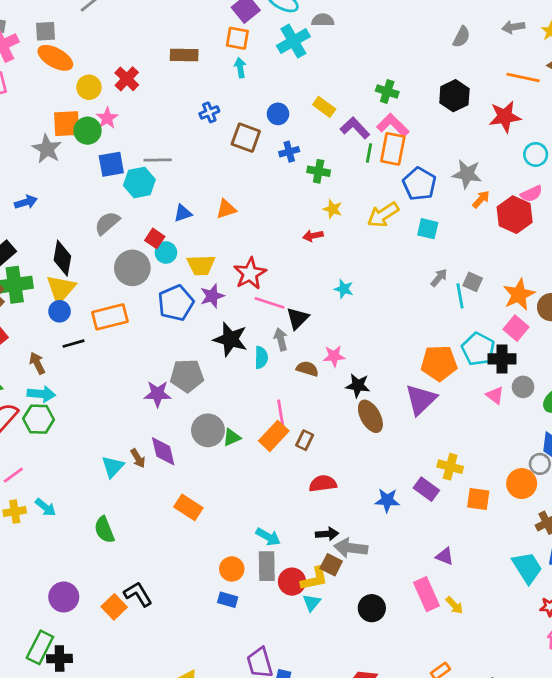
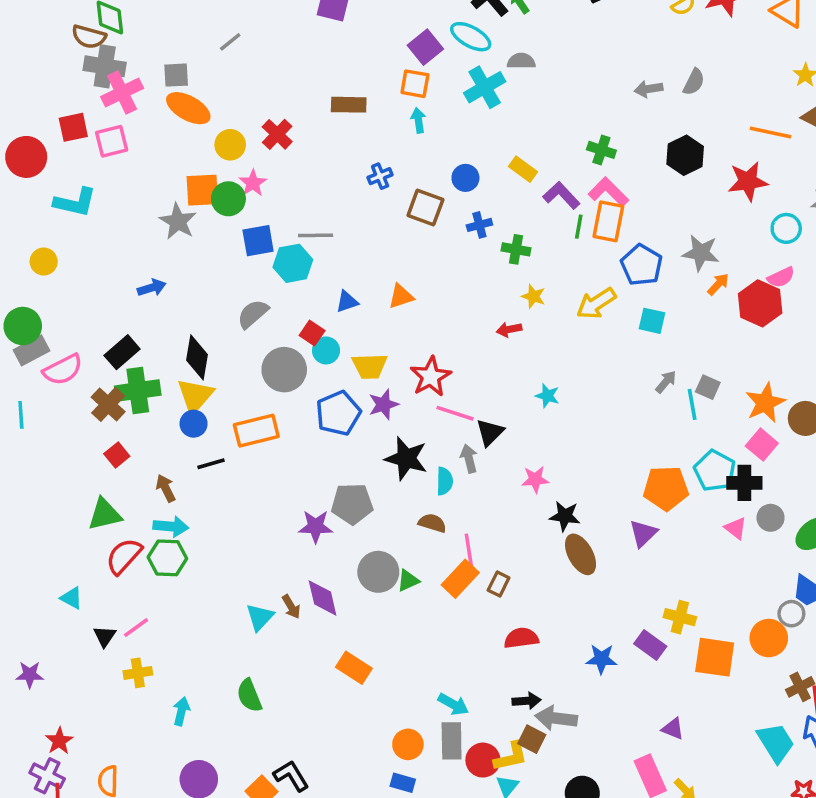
gray arrow: (513, 27) -> (648, 89), moved
brown semicircle: (307, 369) -> (432, 523), moved
purple triangle: (421, 400) -> (643, 533), size x0.7
orange square: (478, 499) -> (715, 657), size x1.4
cyan arrow: (46, 507) -> (181, 711), moved, turned -115

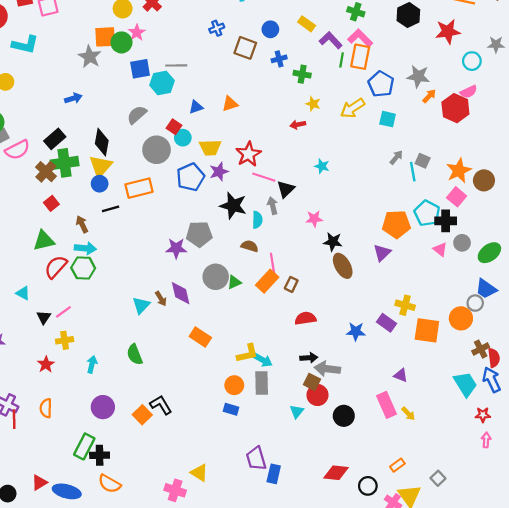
red star: (59, 741) -> (46, 364), moved
yellow L-shape: (511, 757) -> (247, 353), moved
red circle: (483, 760) -> (317, 395), moved

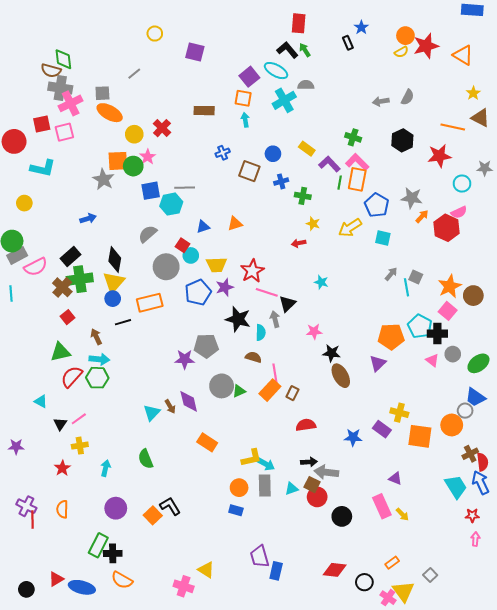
cyan triangle: (297, 411) -> (291, 489), moved, turned 32

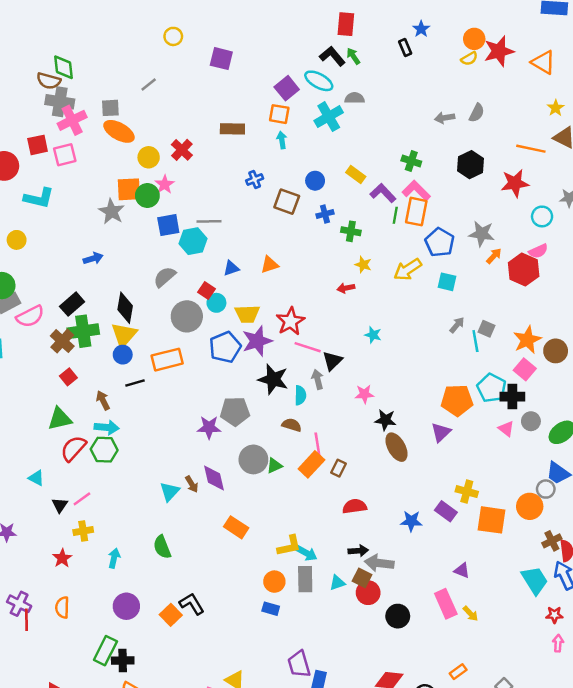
purple star: (225, 287) -> (257, 341), size x1.4

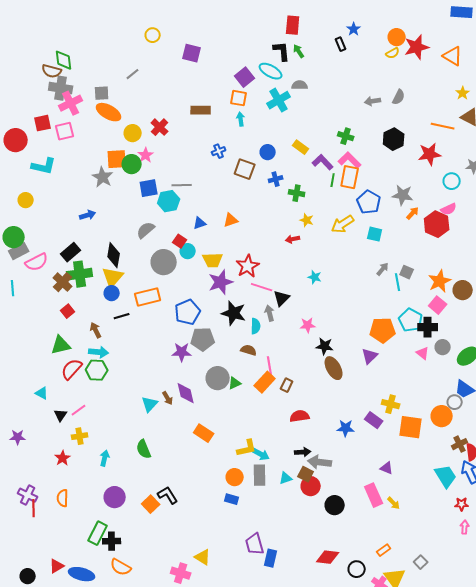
black L-shape: (332, 56) -> (282, 51), turned 35
blue pentagon: (225, 347) -> (188, 312), moved

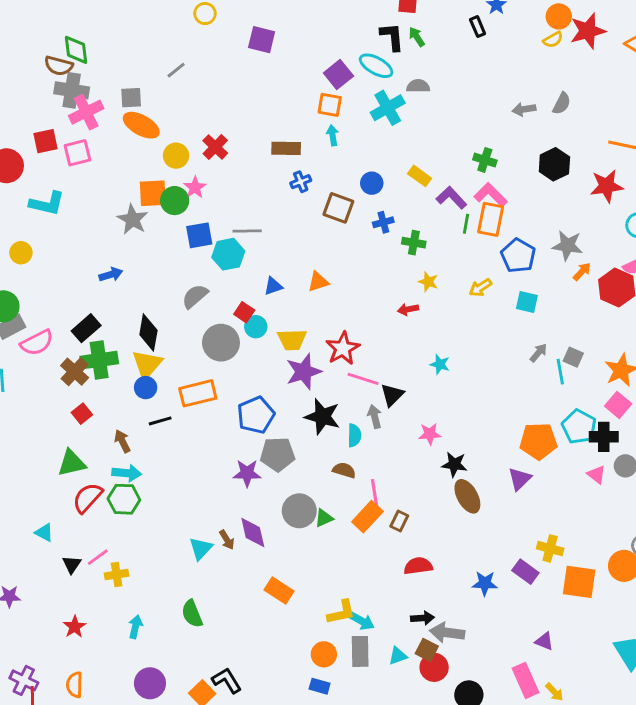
brown rectangle: (201, 110) -> (286, 148), moved
yellow arrow: (343, 224) -> (480, 288), size x0.7
yellow cross: (80, 436) -> (117, 575), moved

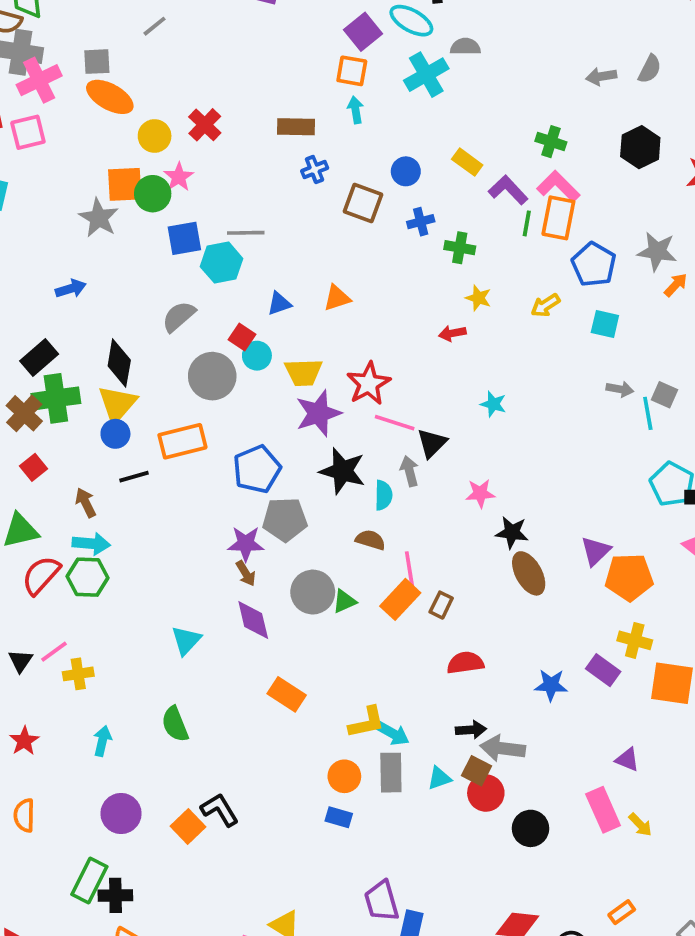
gray arrow: (538, 353) -> (620, 389), turned 60
orange pentagon: (538, 441) -> (629, 577), moved
brown arrow: (227, 540) -> (246, 573), moved

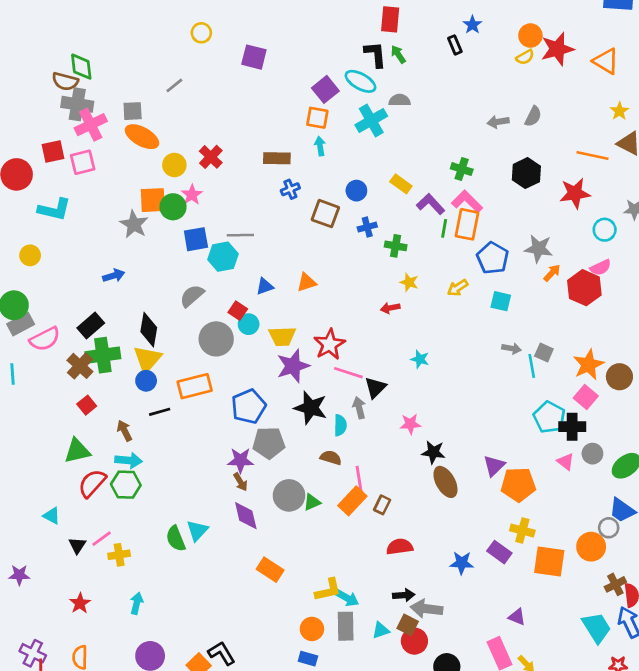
green semicircle: (175, 724) -> (176, 539), moved

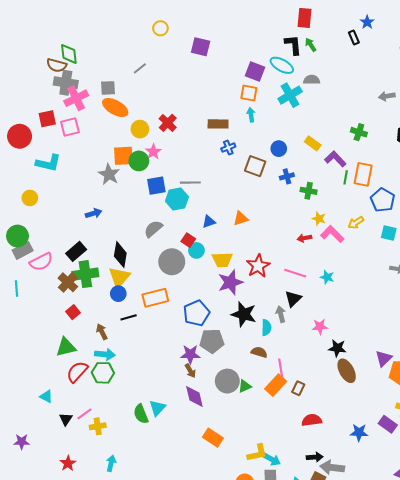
purple square: (325, 89) -> (255, 71), turned -30
pink L-shape: (467, 201) -> (332, 234), moved
pink line: (348, 373) -> (295, 273), moved

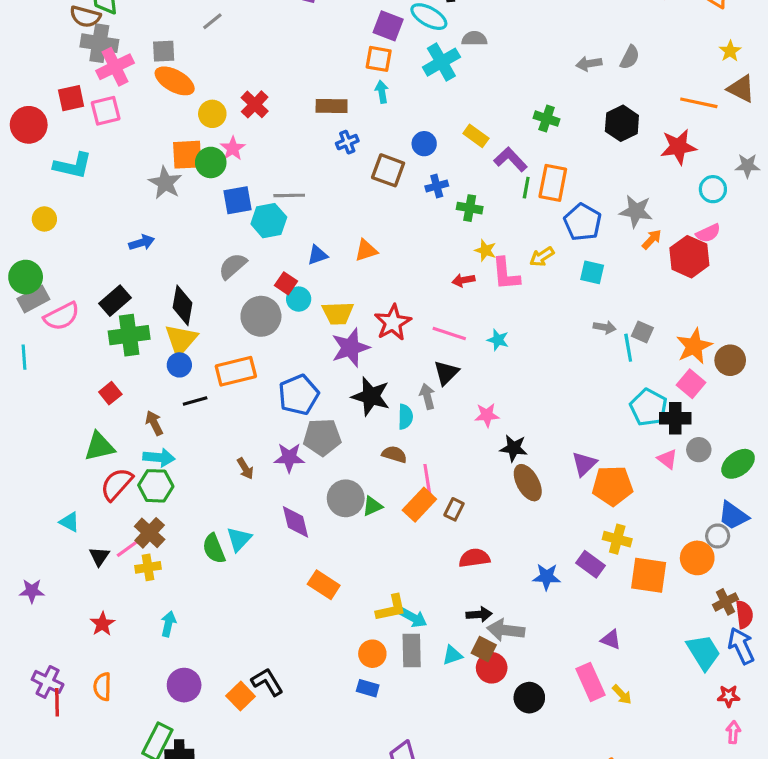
pink L-shape: (332, 234) -> (506, 274), turned -140
brown cross: (68, 282) -> (150, 533), moved
brown arrow: (190, 371) -> (245, 469), moved

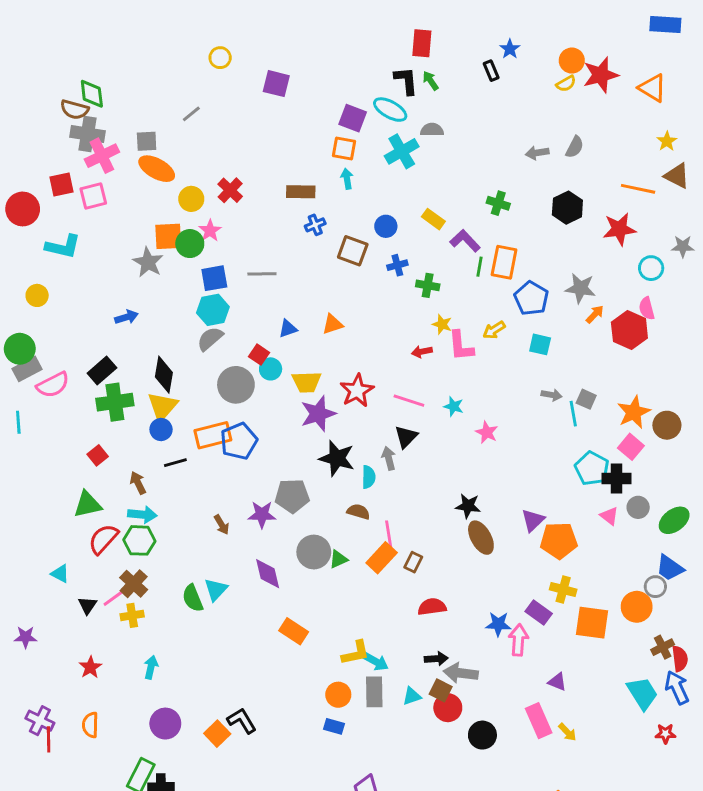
cyan hexagon: (269, 221) -> (213, 310), moved
pink semicircle: (708, 233) -> (647, 308), turned 100
blue pentagon: (299, 395) -> (239, 441), moved
pink star: (487, 415) -> (487, 432), moved, turned 30
pink arrow: (733, 732) -> (518, 640), moved, size x1.5

